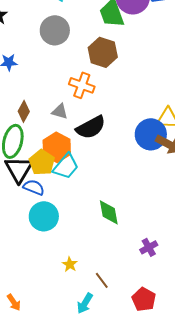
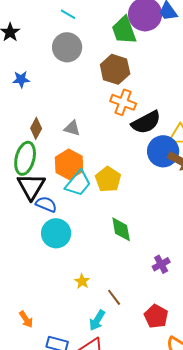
orange cross: (82, 85) -> (123, 102), moved
black semicircle: (91, 127) -> (146, 122), moved
yellow pentagon: (42, 162) -> (108, 179), moved

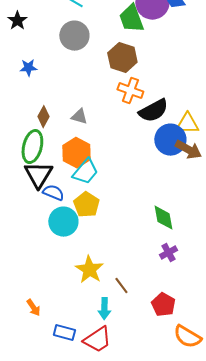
yellow pentagon: (108, 179) -> (86, 205), moved
green diamond: (121, 229) -> (163, 218), moved
yellow star: (82, 281) -> (89, 270), size x1.8
cyan arrow: (97, 320) -> (104, 309), turned -30

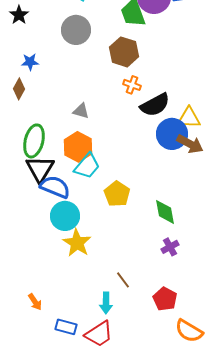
orange cross: (130, 91) -> (132, 85), size x0.7
brown diamond: (43, 117) -> (19, 89), moved
blue semicircle: (53, 193) -> (55, 187), size x1.4
yellow pentagon: (86, 205) -> (117, 194), moved
yellow star: (89, 270) -> (77, 243), moved

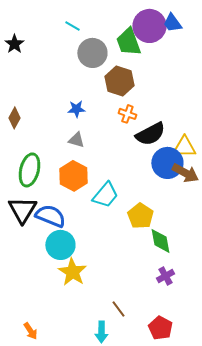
gray circle: (76, 30) -> (92, 53), moved
blue star: (30, 62) -> (76, 109), moved
cyan trapezoid: (87, 166) -> (105, 195), moved
black triangle: (40, 169) -> (22, 210), moved
yellow pentagon: (117, 194) -> (140, 216), moved

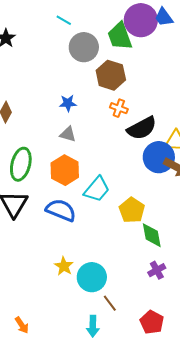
blue semicircle: (50, 216) -> (61, 210), moved
cyan circle: (60, 245) -> (92, 277), moved
yellow star: (72, 272) -> (64, 266), size x0.7

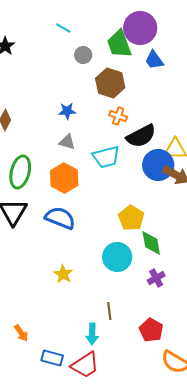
blue trapezoid: (164, 17) -> (154, 60), moved
gray circle: (84, 47) -> (83, 55), size x0.6
cyan trapezoid: (97, 189) -> (106, 157), moved, turned 36
cyan circle: (92, 277) -> (117, 257), moved
brown line: (110, 303) -> (109, 311), turned 30

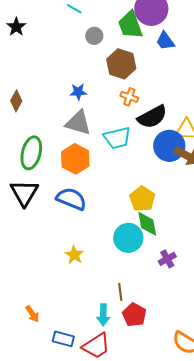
gray triangle: (67, 142) -> (78, 123), size x1.6
green diamond: (151, 243) -> (147, 224), moved
red pentagon: (151, 330) -> (134, 315), moved

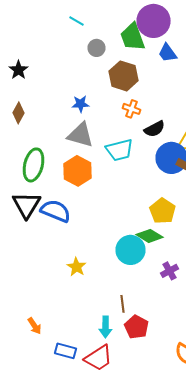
black star: (16, 27) -> (18, 70), moved
black semicircle: (152, 117) -> (154, 129), size x0.7
blue semicircle: (71, 199) -> (56, 211), moved
yellow pentagon: (142, 199) -> (162, 211), moved
green diamond: (147, 224) -> (150, 236), turned -48

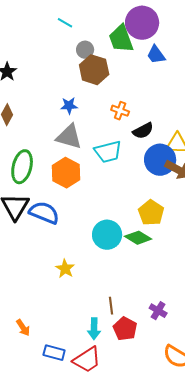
brown hexagon: (124, 76) -> (94, 70), moved
cyan circle: (130, 250) -> (107, 235), moved
purple cross: (170, 271) -> (158, 311), moved, turned -30

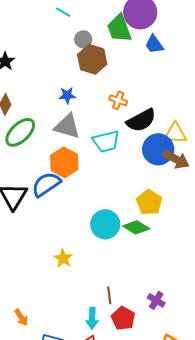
black semicircle: (143, 131) -> (141, 120), size x1.4
green ellipse: (22, 167) -> (20, 132), moved, turned 32
blue semicircle: (44, 213) -> (46, 184), moved, turned -56

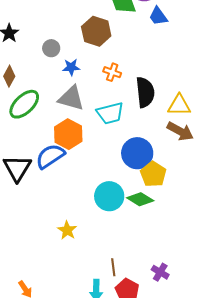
gray circle: (83, 39) -> (51, 48), moved
orange cross: (118, 100) -> (112, 72), moved
black semicircle: (141, 120) -> (145, 92), turned -68
blue circle: (158, 149) -> (137, 153), moved

